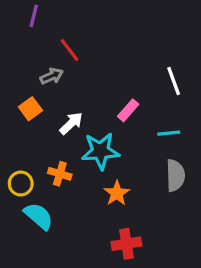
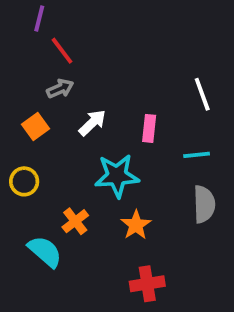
red line: (70, 50) -> (62, 51), moved
pink rectangle: (128, 110) -> (149, 128), turned -35
white arrow: (71, 123) -> (92, 123), moved
orange cross: (60, 174) -> (75, 221), moved, turned 35
yellow circle: (21, 184) -> (24, 181), moved

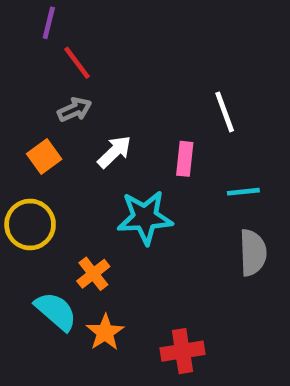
white line: (202, 94) -> (225, 112), moved
yellow circle: (24, 181) -> (30, 224), size x1.4
orange star: (136, 225) -> (105, 332), moved

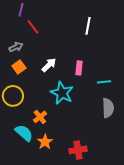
gray arrow: (75, 110) -> (16, 47), moved
white line: (225, 112) -> (88, 26), moved, turned 30
cyan star: (145, 217) -> (62, 93), turned 30

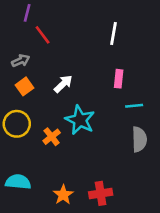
pink rectangle: (79, 68) -> (119, 79), moved
orange cross: (40, 117) -> (52, 137), moved
cyan semicircle: (24, 133) -> (18, 182), moved, turned -36
orange star: (45, 142) -> (63, 195), moved

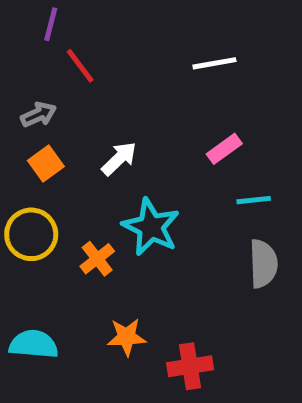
white line: (113, 34) -> (214, 63), turned 70
pink rectangle: (119, 79) -> (224, 149), turned 48
orange star: (63, 195) -> (126, 337), moved, turned 30

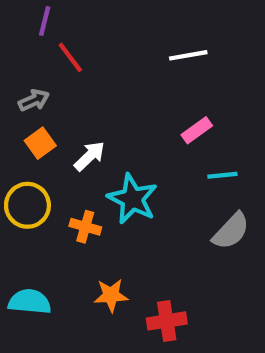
white arrow: (119, 159) -> (90, 156), moved
orange cross: (97, 259) -> (85, 227), turned -36
gray semicircle: (263, 264) -> (231, 231), turned 45

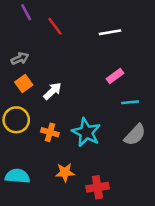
purple line: (45, 21) -> (26, 12), turned -42
red line: (70, 57) -> (55, 26), moved
cyan star: (132, 199) -> (86, 132), moved

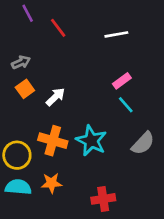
cyan line: (130, 102) -> (126, 105), moved, turned 54
yellow circle: (16, 120) -> (17, 155), moved
orange cross: (50, 132) -> (53, 141), size x1.5
orange star: (65, 172) -> (51, 183), moved

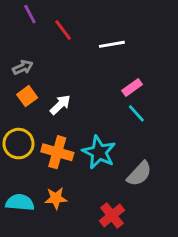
white line: (116, 34) -> (112, 44), moved
gray semicircle: (143, 143) -> (139, 174), moved
yellow circle: (17, 155) -> (18, 144), moved
red cross: (103, 199) -> (112, 215), turned -30

